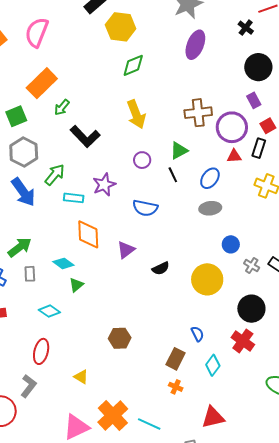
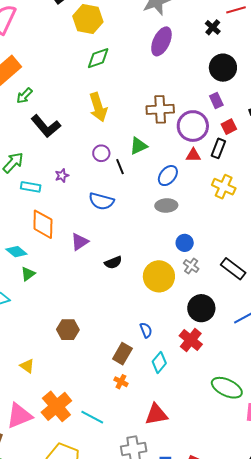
black line: (173, 175) -> (120, 167), moved
purple star: (104, 185) -> (62, 175), size x0.6
gray cross: (252, 266) -> (191, 266), moved

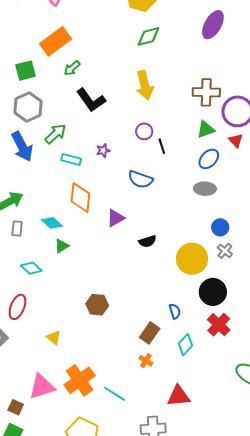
green triangle: (138, 146) -> (206, 129), moved
red triangle: (193, 155) -> (236, 140), turned 42
black circle: (201, 308) -> (213, 292), moved

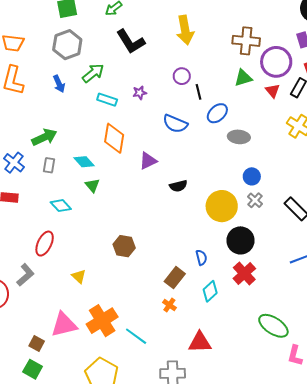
blue arrow: (22, 147) -> (59, 84), size x0.6
blue ellipse: (209, 159) -> (217, 113), moved
green triangle: (62, 246) -> (92, 185), turned -42

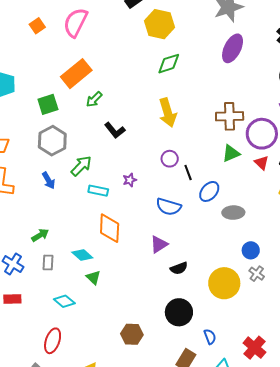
black L-shape: (131, 42) -> (115, 130), size x0.7
green arrow: (44, 137) -> (40, 235), size x0.7
purple triangle: (148, 161) -> (159, 244), moved
black circle: (240, 240) -> (179, 312), moved

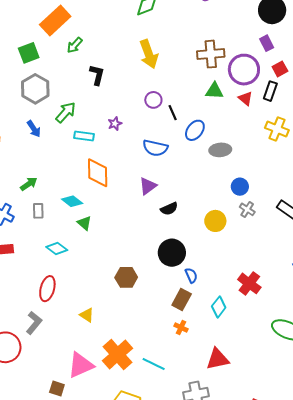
black L-shape: (115, 130) -> (97, 75), turned -125
green triangle: (231, 153) -> (214, 91), turned 30
yellow circle: (224, 283) -> (215, 221), size x0.7
blue semicircle: (210, 337) -> (191, 275), moved

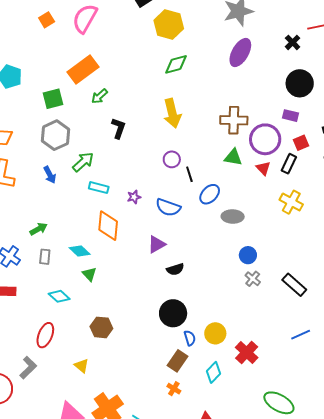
purple rectangle: (267, 43) -> (291, 116), turned -56
purple star: (115, 124) -> (134, 197), moved
yellow circle: (215, 221) -> (215, 333), moved
brown hexagon: (126, 277) -> (101, 327), moved

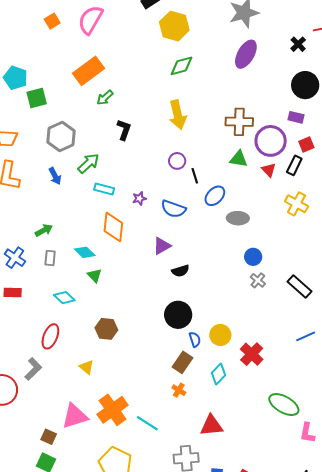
green square: (53, 99) -> (37, 98), moved

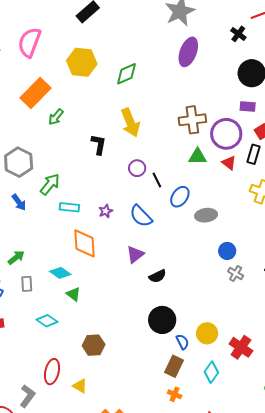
yellow hexagon: (174, 26) -> (82, 62), moved
black L-shape: (124, 130) -> (99, 144), moved
blue semicircle: (173, 209) -> (141, 216), turned 35
red ellipse: (50, 336) -> (52, 372), moved

